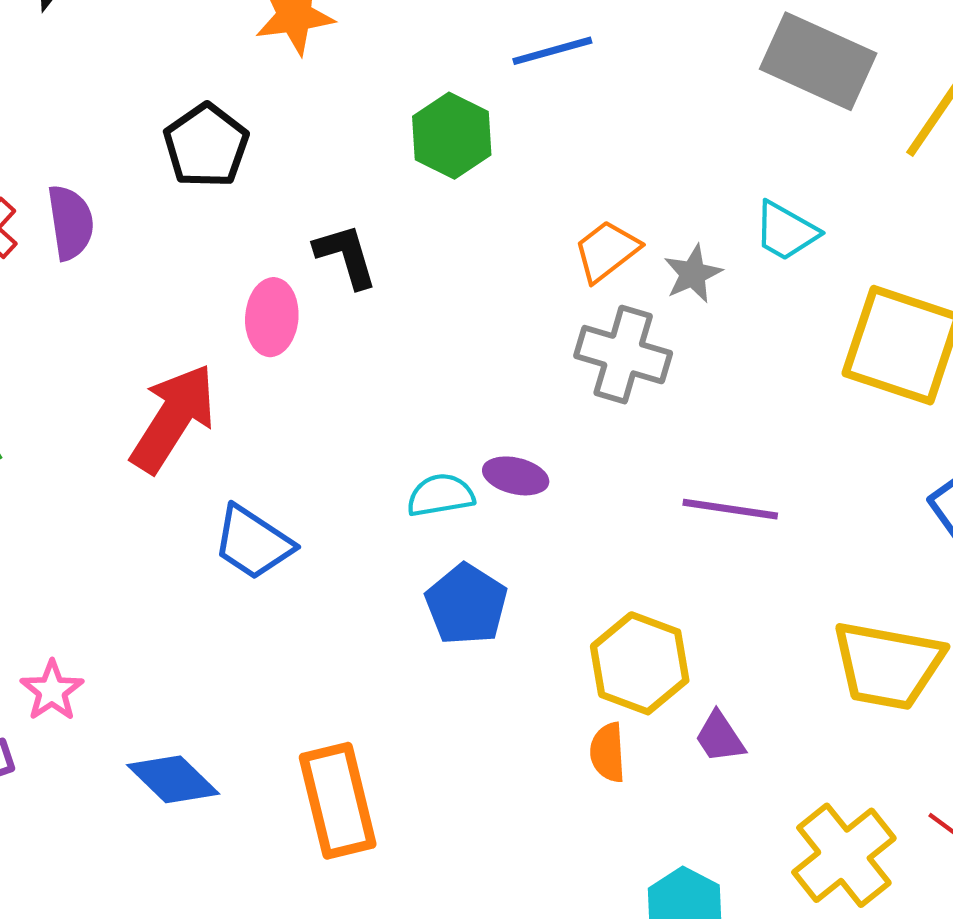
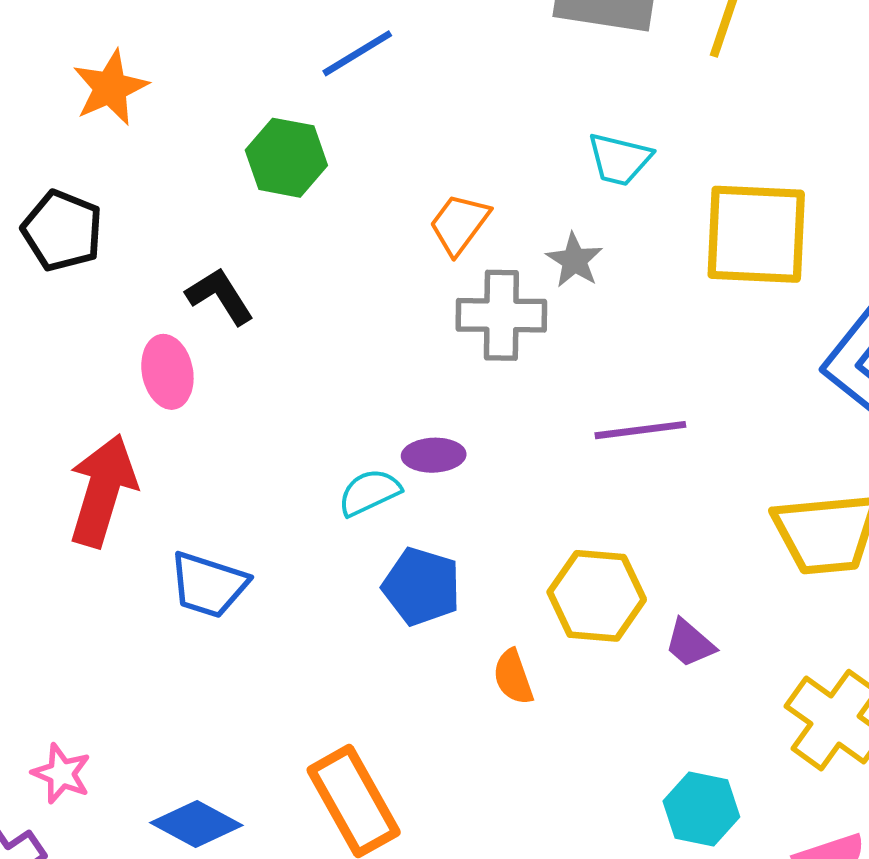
gray star: (693, 274) -> (574, 260), moved
orange semicircle: (608, 752) -> (513, 677), moved

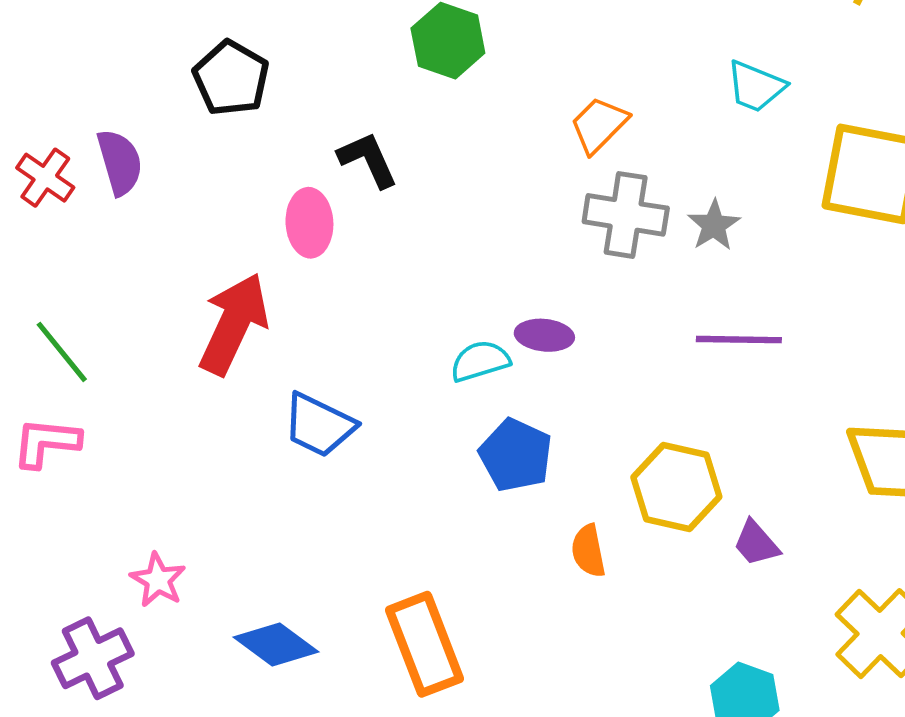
gray star: (574, 260) -> (714, 225), moved

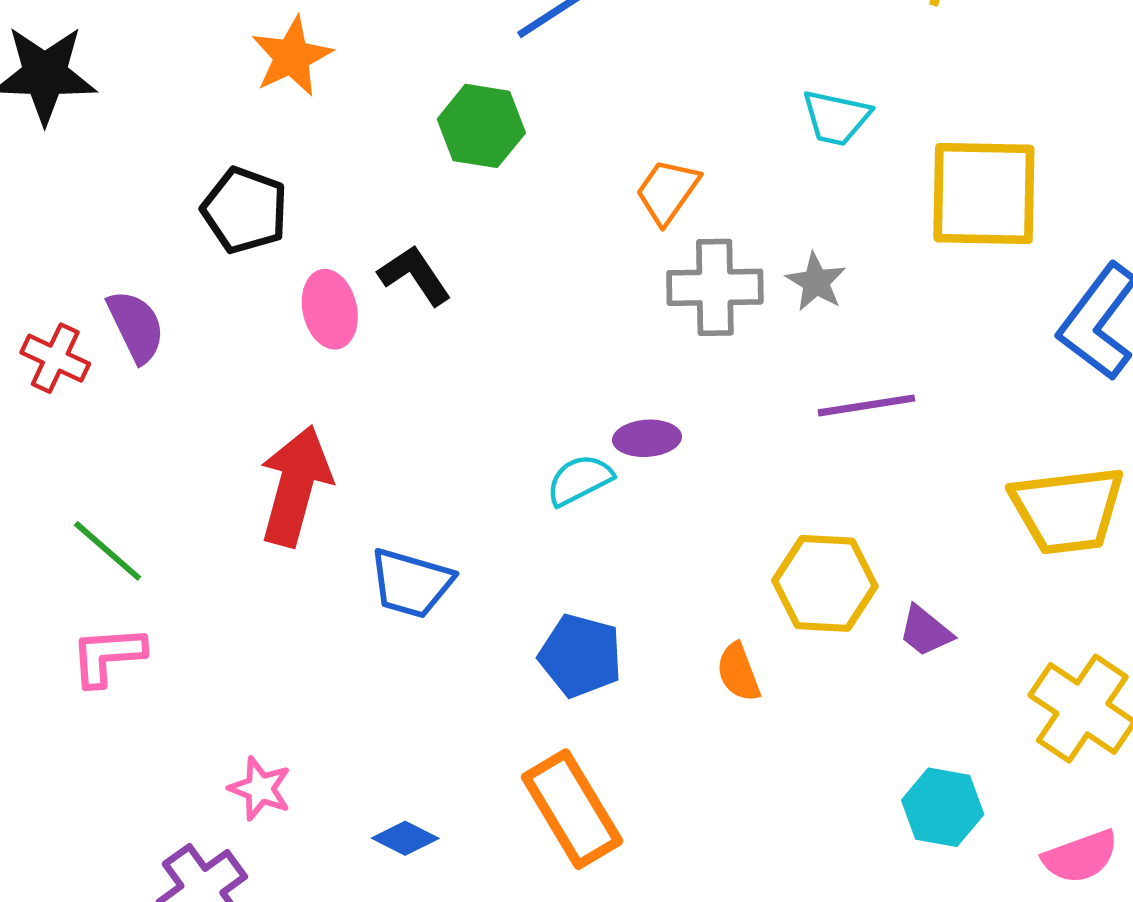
pink ellipse: (309, 223) -> (330, 309), moved
blue pentagon: (516, 455) -> (581, 656), moved
blue diamond: (276, 644) -> (405, 838), size x0.7

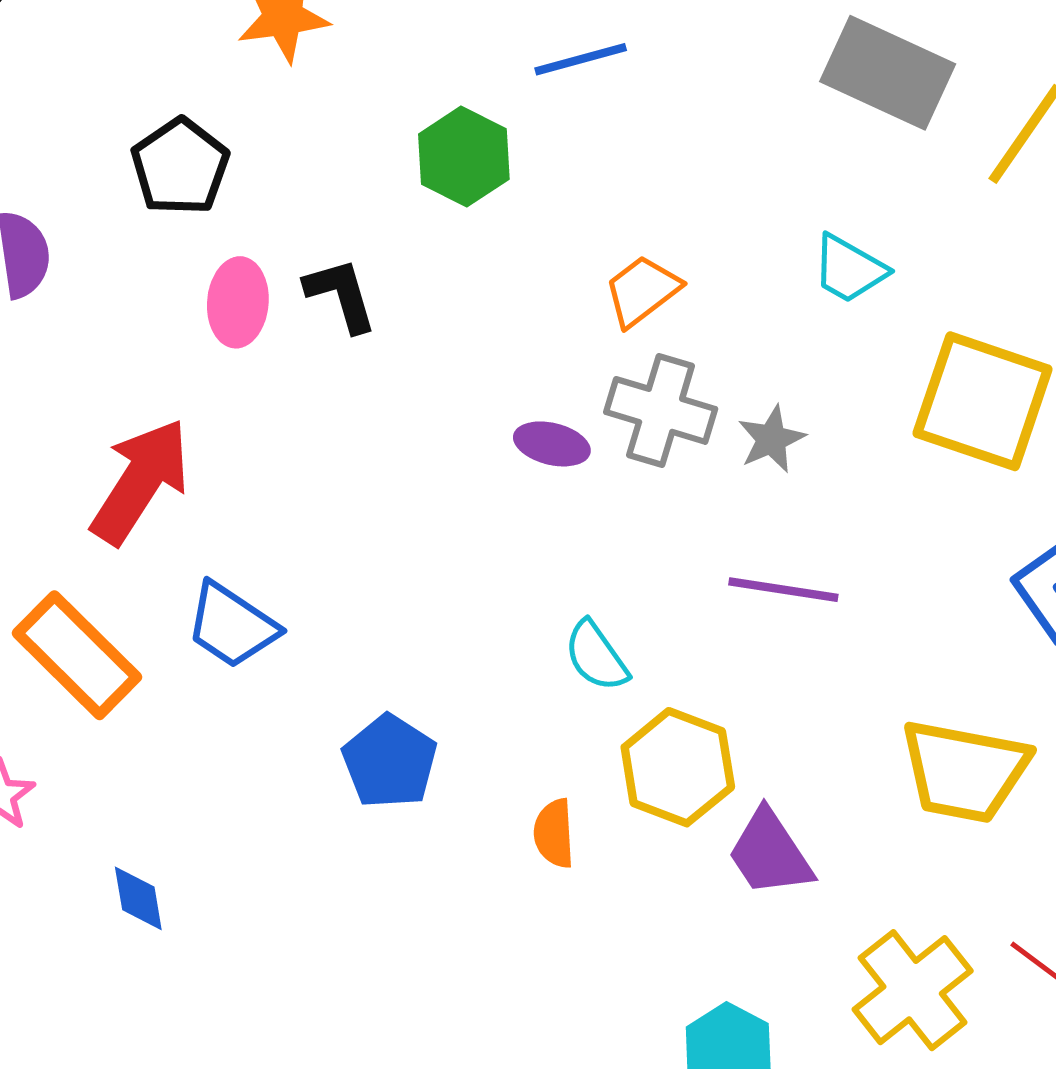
purple ellipse: (647, 438) -> (552, 444), moved
cyan semicircle: (580, 480) -> (596, 656), moved, turned -116
purple trapezoid: (925, 631) -> (770, 853), size x1.5
orange rectangle: (572, 809) -> (77, 655), moved, turned -32
blue diamond: (405, 838) -> (138, 898), turned 36

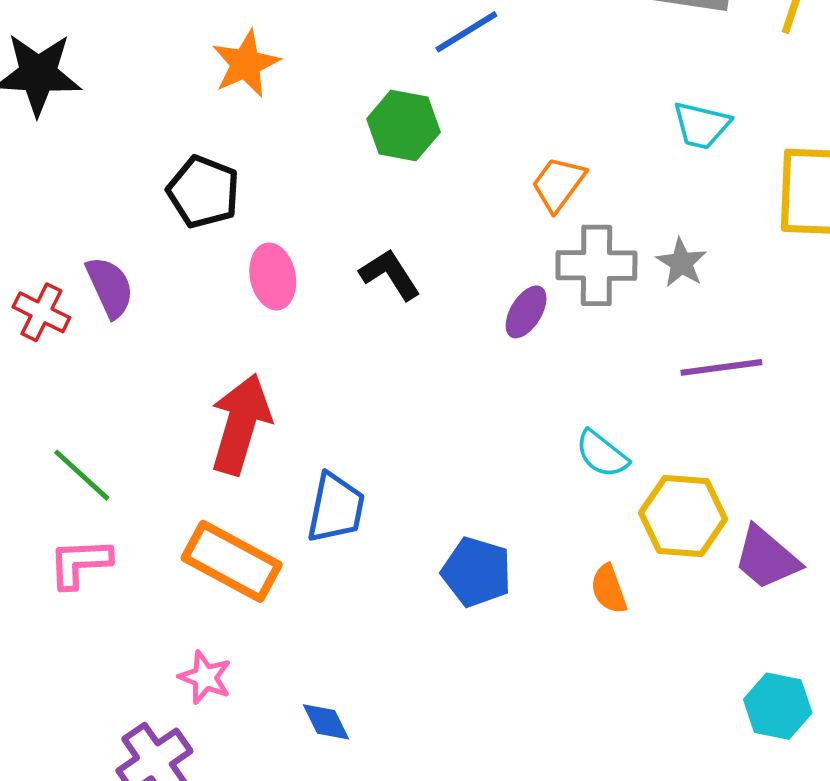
black L-shape: (341, 295) -> (390, 274), moved
purple ellipse: (552, 444) -> (526, 312), turned -56
blue trapezoid: (232, 625) -> (336, 508), turned -96

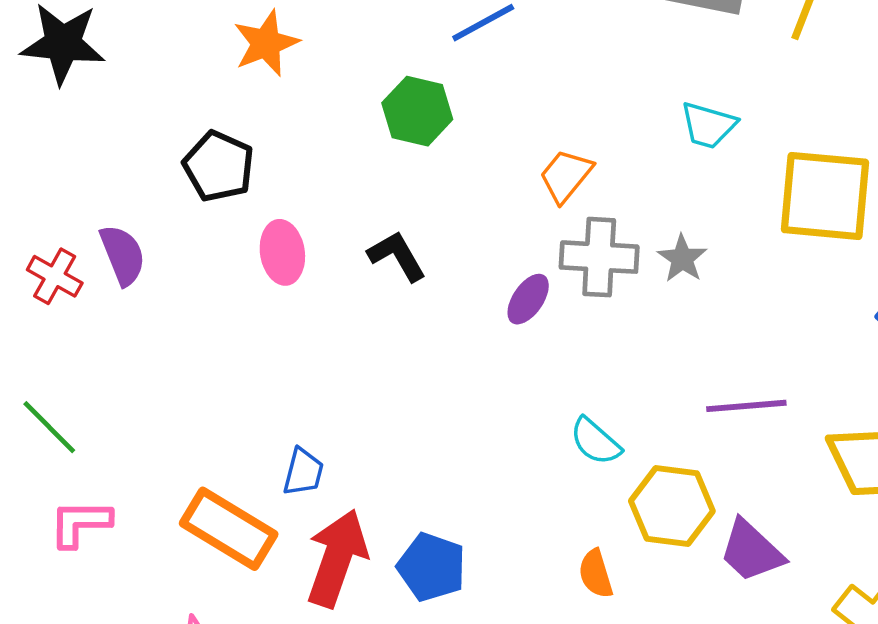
purple line: (721, 367) -> (746, 406), moved
red arrow: (241, 424) -> (337, 558), moved
green line: (82, 475) -> (49, 427), moved
blue trapezoid: (336, 508) -> (303, 472), moved, size x0.7
blue pentagon: (477, 572) -> (432, 567), moved

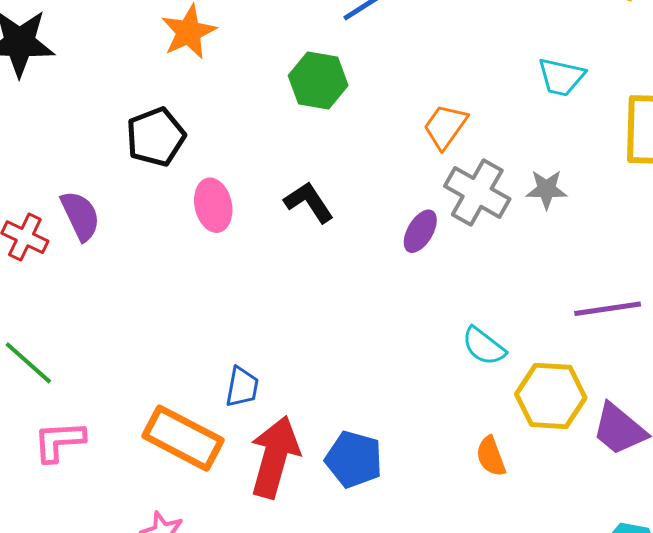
black pentagon: (219, 166) -> (156, 137), turned 30
gray cross: (599, 257) -> (477, 192), turned 30
gray star: (682, 258) -> (547, 189), turned -30

